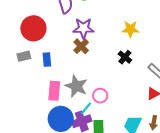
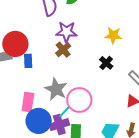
red circle: (33, 28) -> (15, 44), moved
pink rectangle: (54, 91) -> (28, 102), moved
pink circle: (100, 96) -> (79, 100), size x1.6

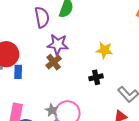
black cross: (106, 63) -> (96, 77), turned 32
gray star: (56, 89) -> (52, 110), moved, size x0.6

